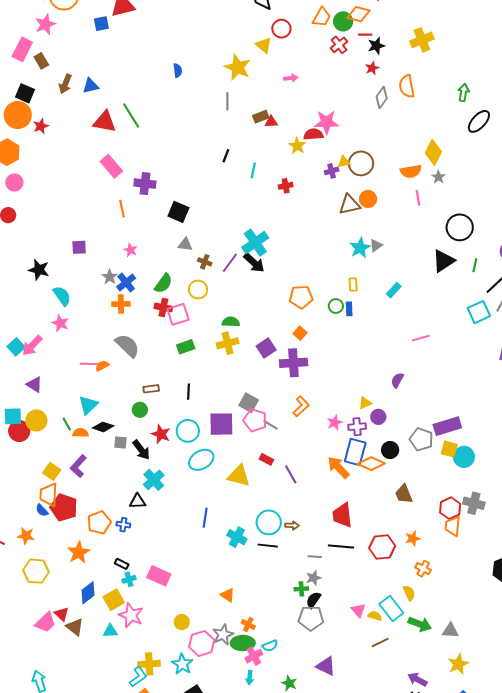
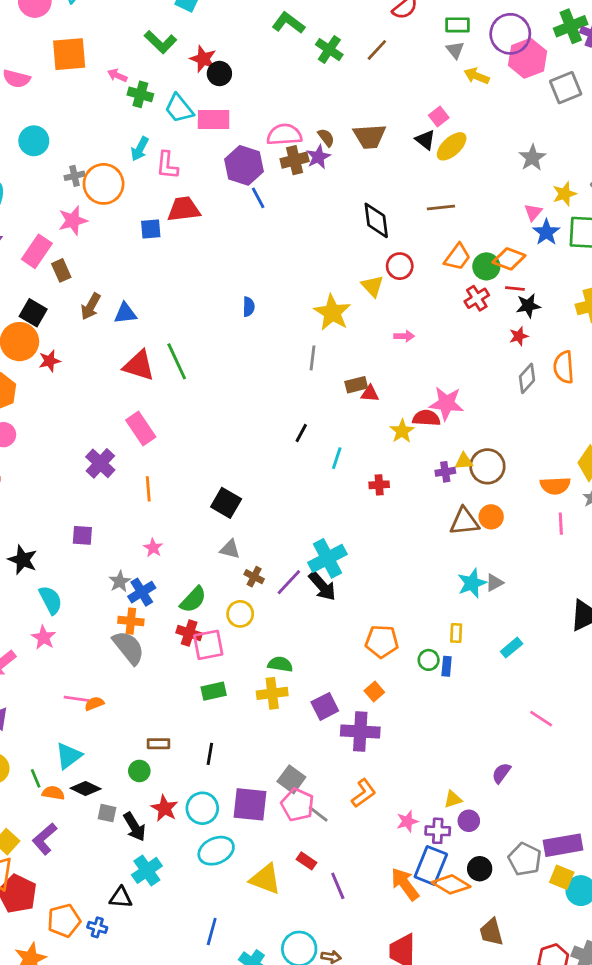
purple cross: (145, 184) -> (100, 463), moved, turned 30
pink line: (421, 338) -> (541, 719), turned 42
gray semicircle: (127, 346) -> (128, 648), moved

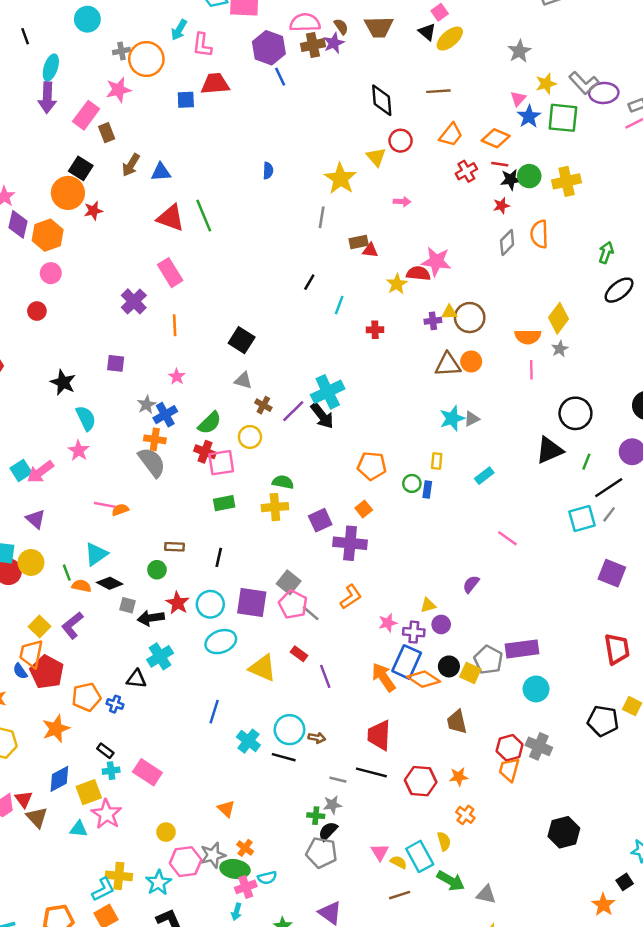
green circle: (486, 266) -> (529, 176), moved
black arrow: (134, 827) -> (151, 618), turned 110
yellow square: (562, 877) -> (470, 673), moved

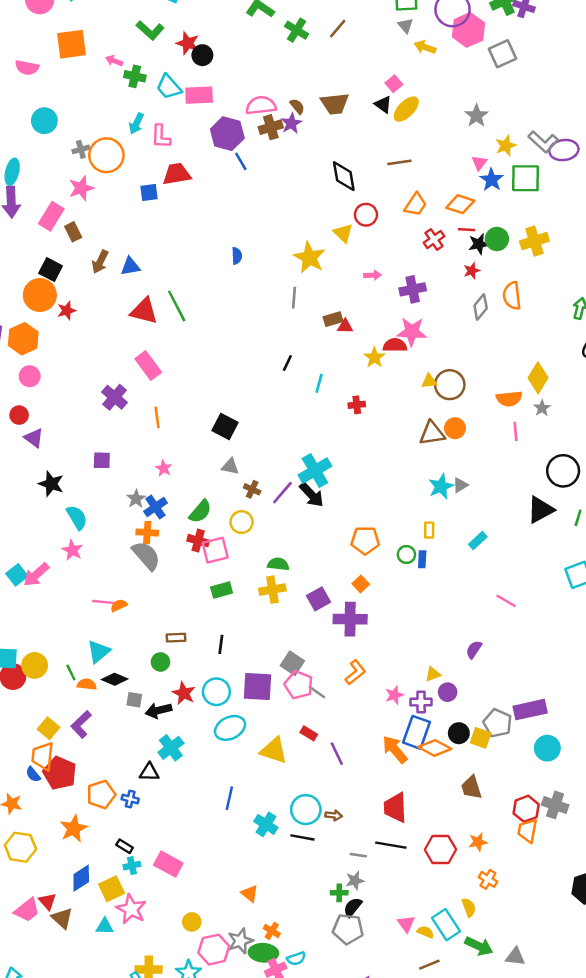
purple cross: (433, 321) -> (413, 289), moved, size x1.5
purple triangle: (36, 519) -> (34, 438), moved

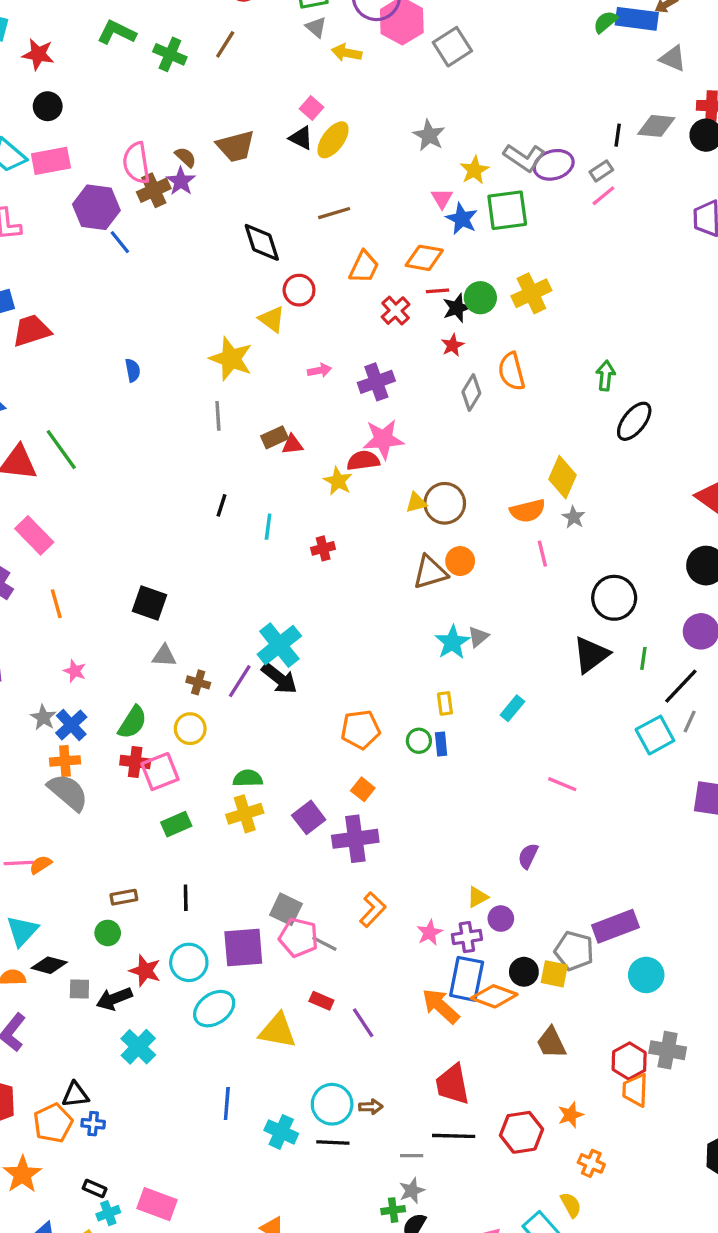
red star: (188, 43) -> (38, 54), moved
pink semicircle: (261, 105) -> (136, 163), turned -84
red trapezoid: (177, 174) -> (32, 331), moved
black triangle: (149, 772) -> (75, 1095), moved

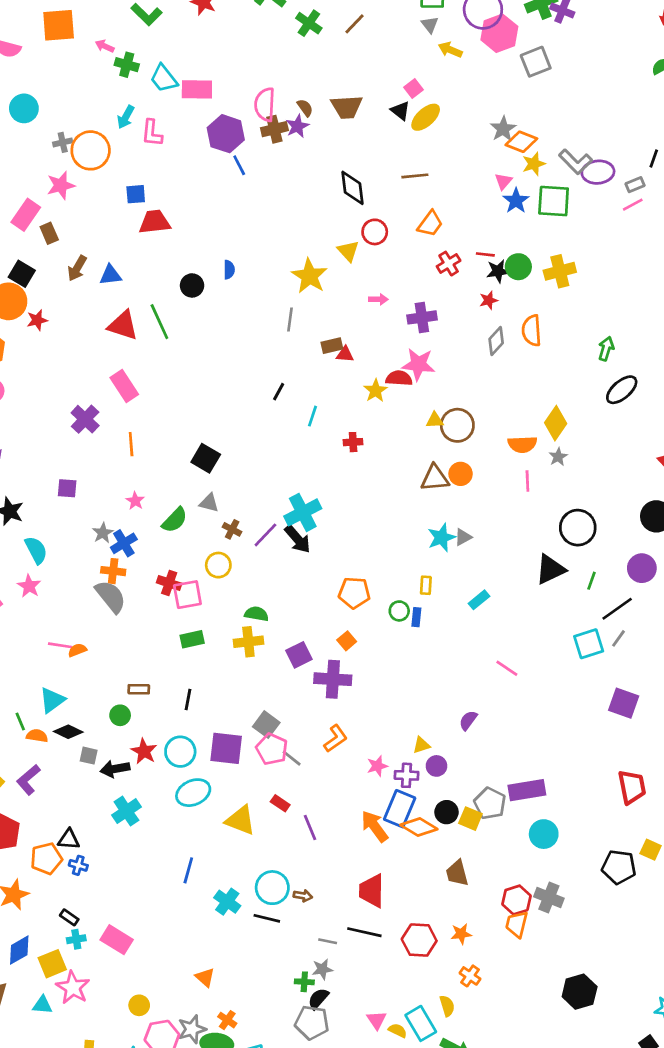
black circle: (48, 106) -> (192, 285), moved
orange diamond: (424, 258) -> (521, 142), moved
green semicircle: (133, 722) -> (175, 520), moved

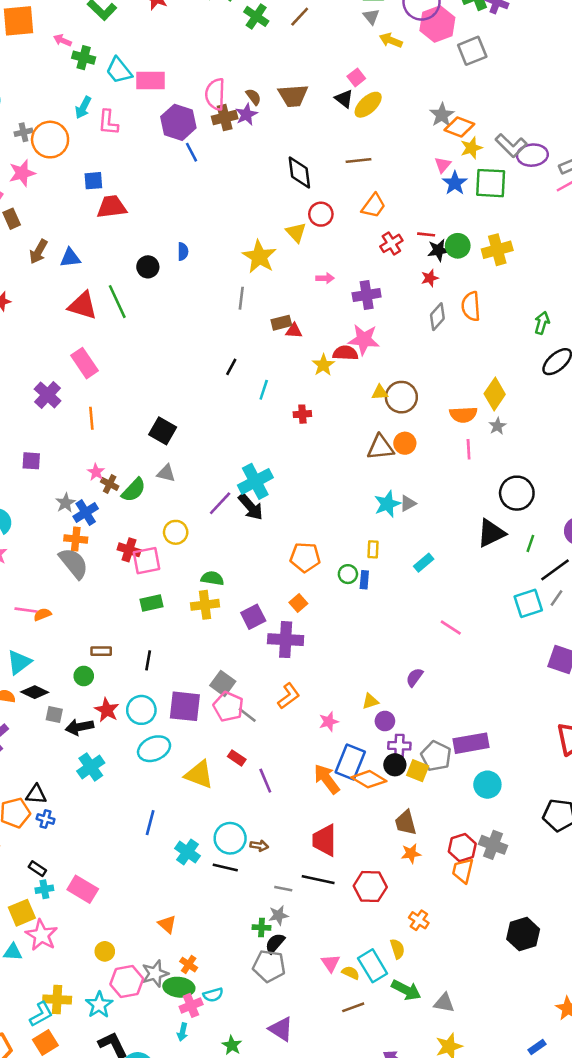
brown cross: (232, 529) -> (110, 484), moved
purple cross: (406, 775) -> (399, 746), moved
orange star: (461, 934) -> (411, 853), moved

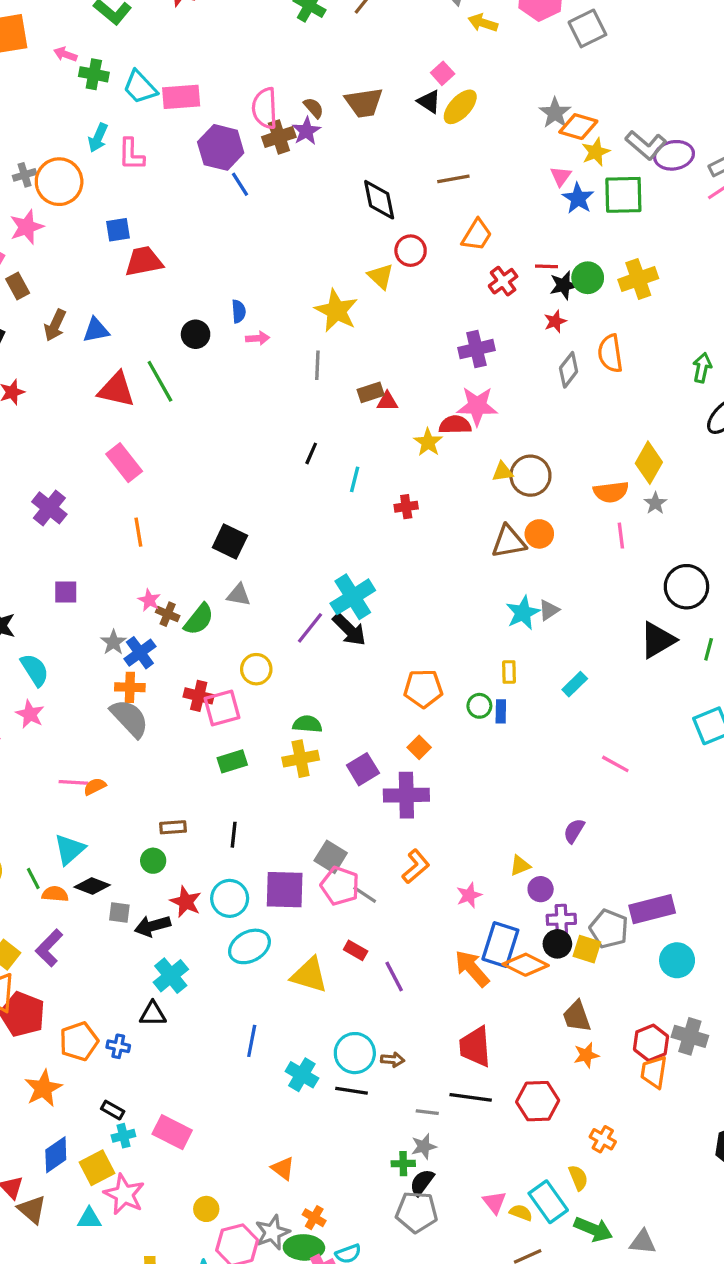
pink arrow: (325, 278) -> (258, 338), moved
purple cross: (48, 395) -> (49, 508), moved
black triangle: (36, 794) -> (153, 1014), moved

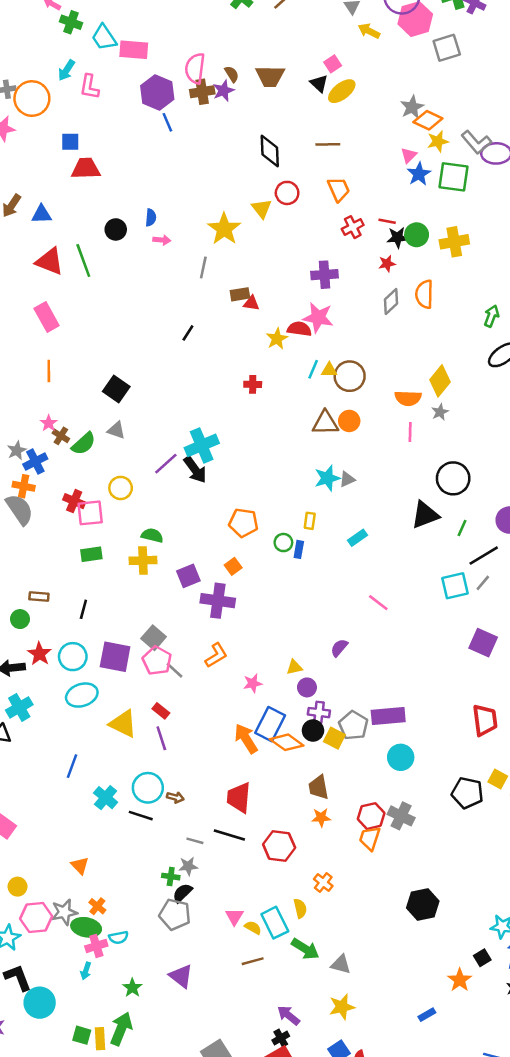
orange trapezoid: (477, 235) -> (339, 189), turned -65
cyan line: (355, 479) -> (313, 369), moved
purple line: (394, 977) -> (161, 738), moved

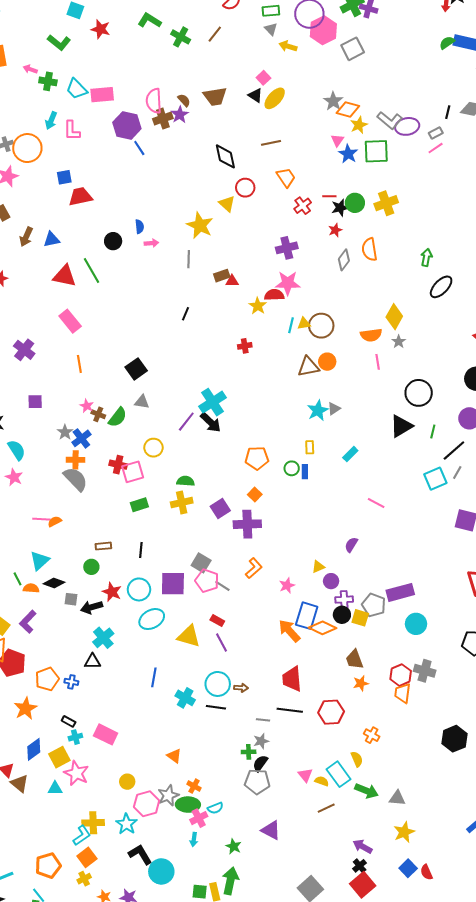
black square: (116, 389) -> (136, 369), turned 30

